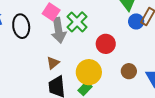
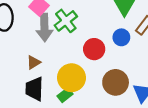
blue circle: (136, 21) -> (121, 37), moved
brown circle: (129, 71) -> (116, 82), size x1.5

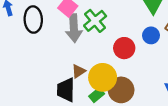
brown triangle: (34, 62) -> (78, 71), moved
brown circle: (116, 82) -> (121, 90), moved

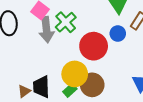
red circle: (124, 48) -> (94, 46), size x1.4
brown triangle: (78, 71) -> (24, 91), moved

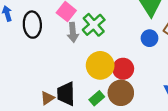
gray arrow: (46, 30) -> (73, 32), size x0.7
red circle: (94, 46) -> (123, 69), moved, size x0.7
yellow circle: (75, 74) -> (100, 65), moved

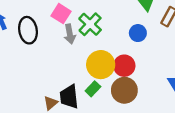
blue circle: (150, 38) -> (138, 33), moved
green rectangle: (97, 98) -> (93, 89), moved

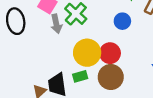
green rectangle: (93, 89) -> (80, 76), turned 32

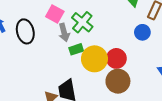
blue circle: (122, 21) -> (142, 32), moved
green rectangle: (80, 76) -> (76, 49), moved

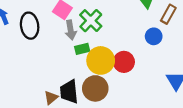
brown circle: (118, 81) -> (95, 88), moved

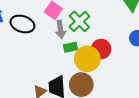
black ellipse: (30, 26) -> (22, 24), turned -65
red circle: (124, 62) -> (101, 49), moved

